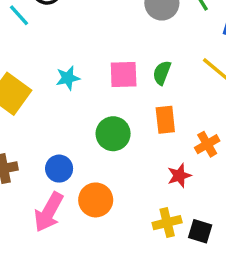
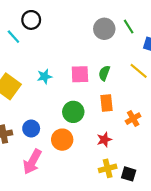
blue circle: (59, 169) -> (31, 129), moved
red star: (179, 176) -> (104, 140), moved
orange circle: (96, 200) -> (62, 140), moved

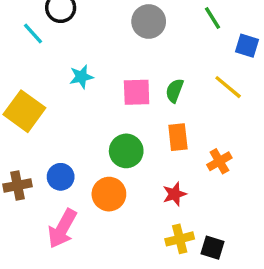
gray circle: (104, 29) -> (149, 21), moved
cyan star: (44, 76) -> (81, 77), moved

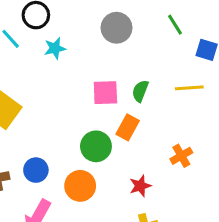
cyan star: (81, 77) -> (55, 48), moved
yellow line: (228, 87) -> (189, 88), turned -44
orange rectangle: (178, 137) -> (128, 127), moved, turned 35

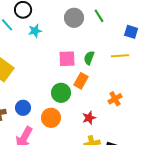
green line: (175, 25) -> (99, 16), moved

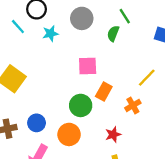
gray circle: (74, 18) -> (82, 18), moved
yellow line: (120, 56) -> (147, 78), moved, turned -42
green semicircle: (89, 58) -> (113, 34), moved
orange cross: (115, 99) -> (133, 105), moved

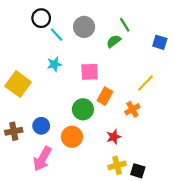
cyan line: (18, 27) -> (57, 35), moved
cyan star: (50, 34) -> (54, 64), moved
green semicircle: (113, 34) -> (114, 41), turned 32

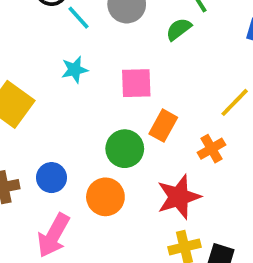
red star: (114, 137) -> (179, 197), size x1.6

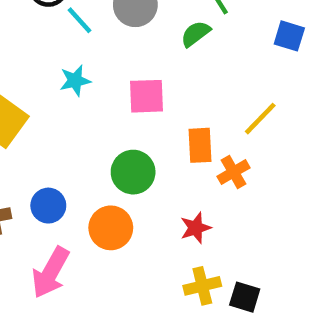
orange rectangle: (163, 126) -> (200, 145), moved, turned -32
red star: (179, 197) -> (196, 228), size x0.6

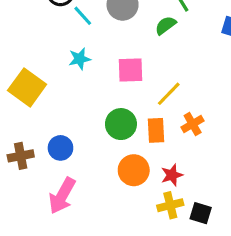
yellow line: (260, 119) -> (169, 94), moved
orange rectangle: (200, 145) -> (156, 130), moved
orange circle: (111, 228) -> (134, 170), moved
red star: (196, 228) -> (172, 175), moved

